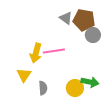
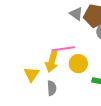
yellow arrow: (36, 53) -> (52, 62), moved
yellow circle: (75, 88) -> (78, 64), moved

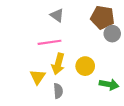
gray triangle: (76, 14) -> (57, 15), moved
pink line: (63, 49) -> (50, 42), moved

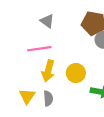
yellow triangle: (38, 77) -> (27, 96), moved

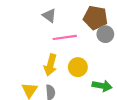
pink line: (39, 49) -> (65, 37), moved

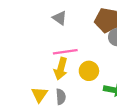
pink line: (65, 37) -> (65, 52), moved

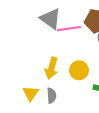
gray triangle: (60, 18) -> (50, 19), size x1.5
pink line: (65, 52) -> (69, 29), moved

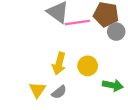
gray semicircle: (52, 96) -> (59, 92), turned 56

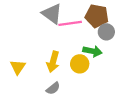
green arrow: (113, 85) -> (92, 51), moved
yellow triangle: (37, 90) -> (18, 67), moved

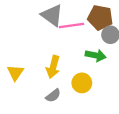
yellow circle: (80, 64) -> (82, 83), moved

